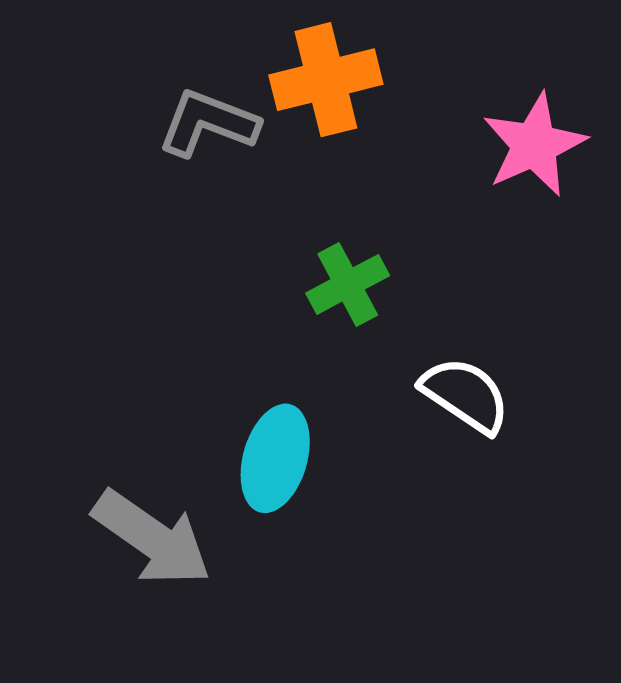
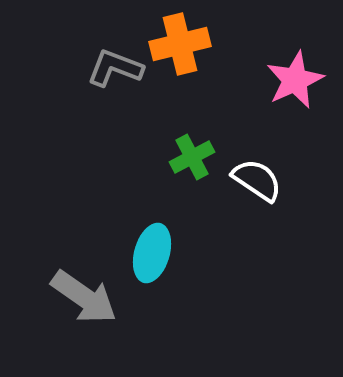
white semicircle: (465, 395) -> (257, 180), moved

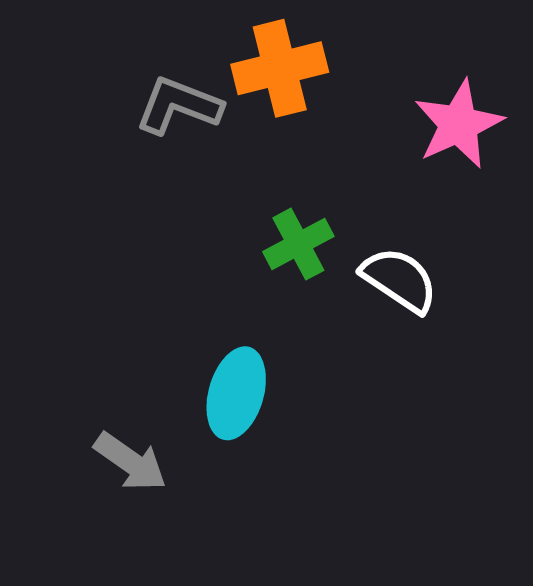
gray arrow: (84, 297) -> (130, 462), size x0.7

